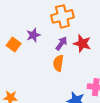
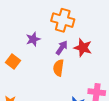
orange cross: (62, 16) -> (63, 20), turned 30
orange square: (14, 44) -> (13, 61), moved

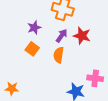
orange square: (13, 61) -> (32, 49), moved

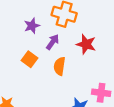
purple star: (34, 28) -> (32, 26), moved
purple arrow: (62, 36) -> (53, 42), moved

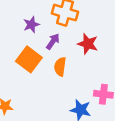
orange square: (29, 59) -> (29, 59), size x1.5

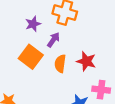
red star: (88, 44) -> (86, 61), moved

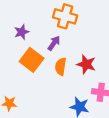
purple star: (33, 24) -> (22, 32), moved

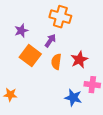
red star: (86, 64) -> (79, 60), turned 30

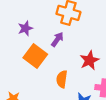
orange semicircle: (56, 62) -> (62, 79), moved

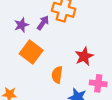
purple arrow: (57, 39) -> (43, 23), moved

